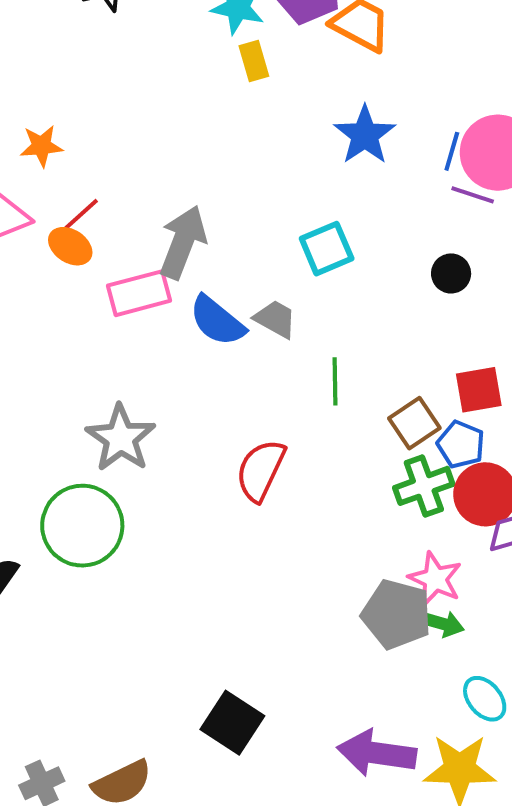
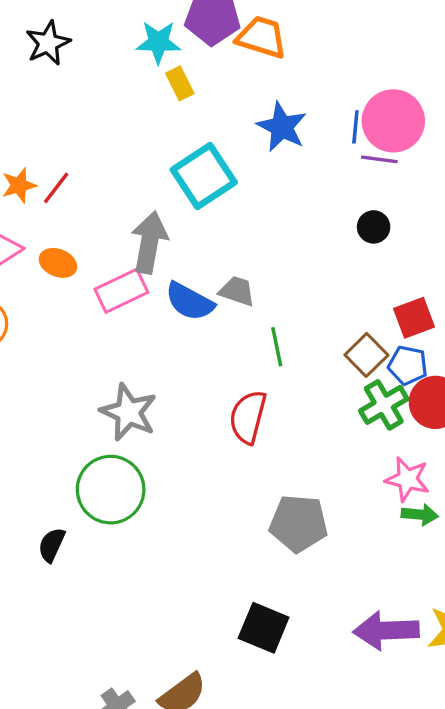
red line: (81, 215) -> (56, 188), moved
cyan square: (327, 249) -> (204, 176), moved, size x1.4
green line: (335, 381) -> (277, 347), moved
gray pentagon: (397, 614) -> (299, 523), moved

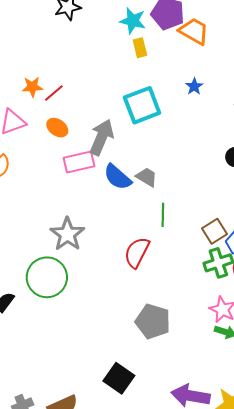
blue star: (282, 127) -> (194, 86), size x0.6
orange ellipse: (58, 263) -> (57, 128), moved

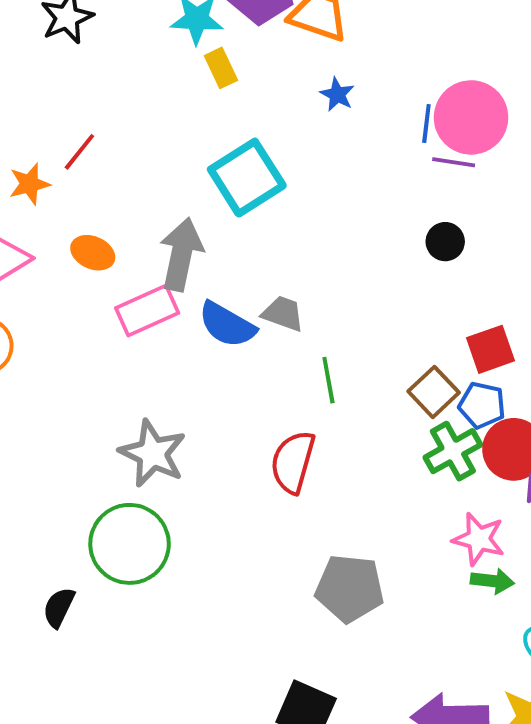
blue star: (194, 86) -> (337, 94), moved
red line: (54, 93) -> (79, 152), moved

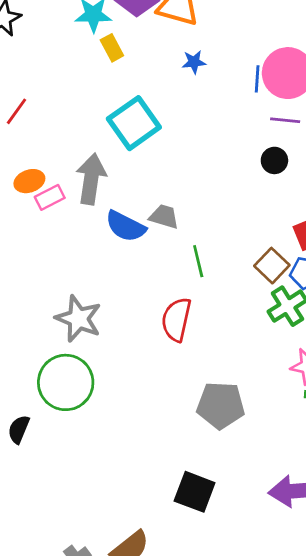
blue star: (337, 94) -> (194, 62), turned -30
purple line: (454, 162) -> (285, 120), moved
orange ellipse: (93, 253) -> (29, 181), turned -40
pink rectangle: (147, 310) -> (50, 197), moved, size x0.7

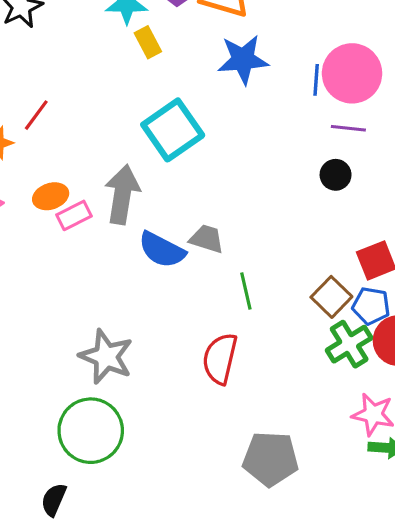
blue star: (194, 62) -> (243, 60), size x1.8
black semicircle: (19, 429) -> (54, 500), moved

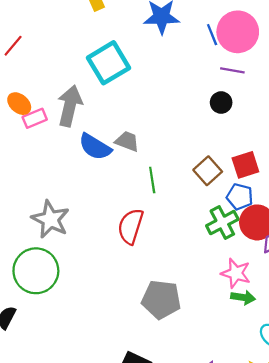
blue line: (316, 80) -> (212, 35), turned -30
orange ellipse: (51, 196) -> (19, 104), turned 55
brown square: (331, 297) -> (208, 171), moved

